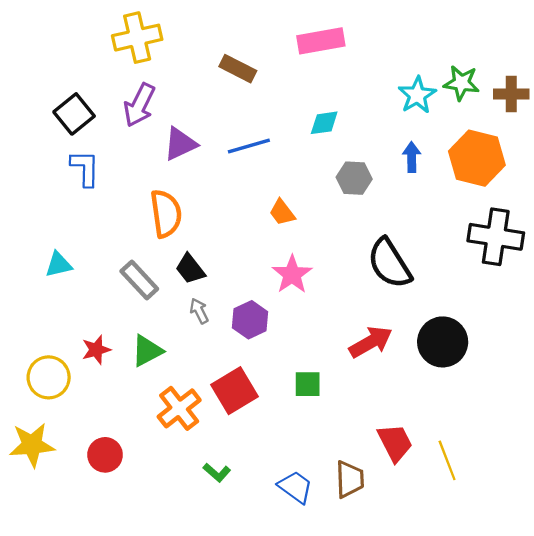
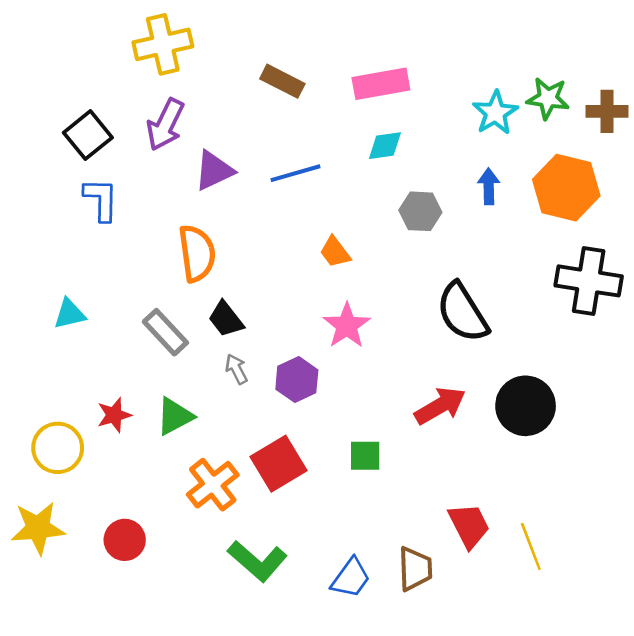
pink rectangle: (321, 41) -> (381, 84), moved
green L-shape: (217, 473) -> (257, 561), size x1.8
blue trapezoid: (295, 487) -> (351, 578), turned 90

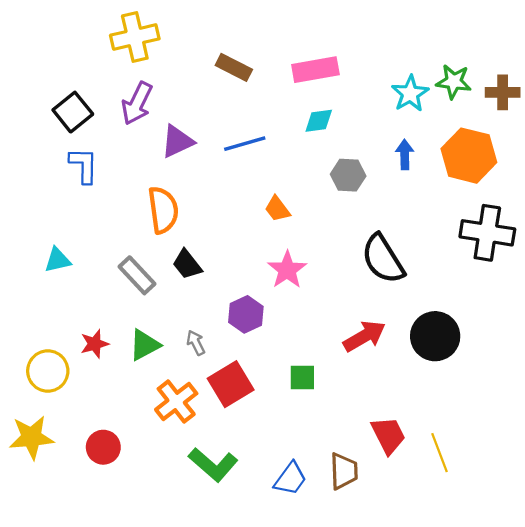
gray arrow: (236, 369) -> (196, 343), moved

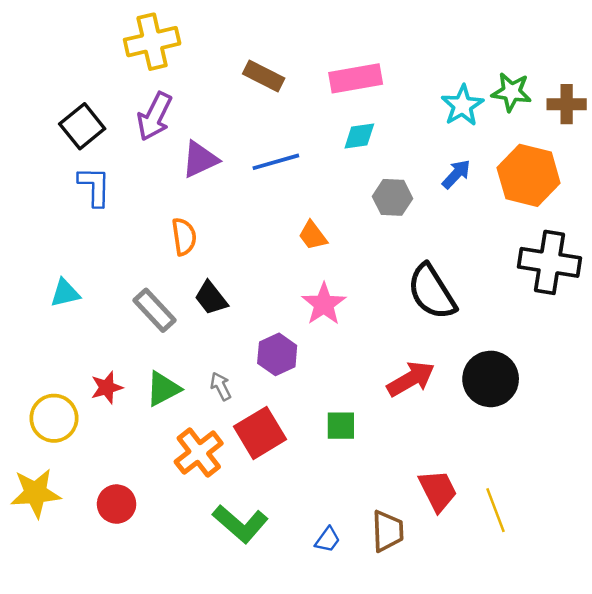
blue arrow: (405, 154) -> (456, 174), turned 44
orange semicircle: (163, 210) -> (184, 237), size x0.7
blue trapezoid: (290, 479) -> (327, 540), size x0.7

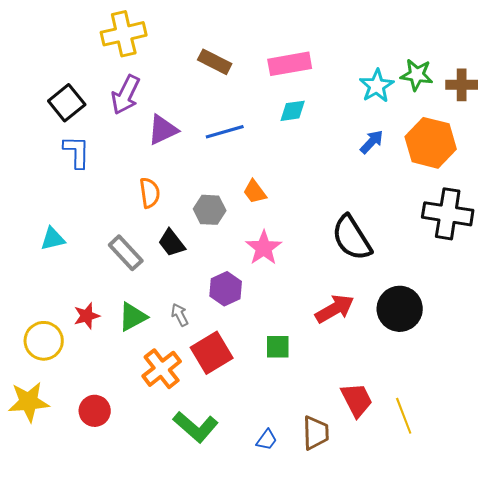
gray hexagon: (392, 197) -> (210, 210), moved

